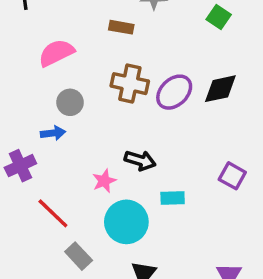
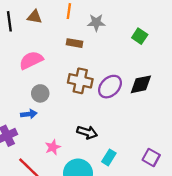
purple square: (232, 176) -> (151, 157), moved
pink star: (104, 181) -> (53, 147), moved
cyan rectangle: (173, 198) -> (109, 157), turned -56

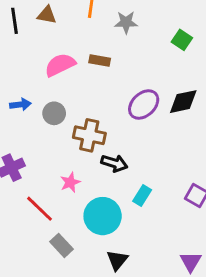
brown rectangle: (75, 43) -> (100, 60), moved
pink semicircle: (31, 60) -> (60, 65), moved
brown cross: (80, 81) -> (89, 135), moved
blue arrow: (29, 114) -> (20, 105), moved

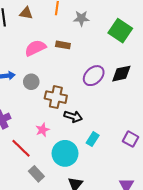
green square: (182, 40) -> (120, 31), size x1.6

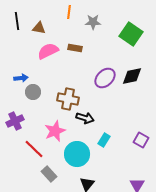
brown triangle: (26, 13) -> (39, 28), moved
gray circle: (31, 82) -> (33, 92), moved
pink star: (42, 130) -> (55, 131), size x1.5

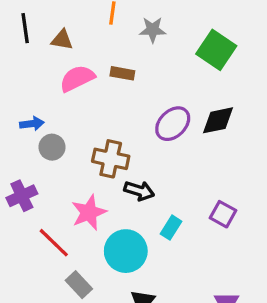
purple square: (141, 140) -> (223, 214), moved

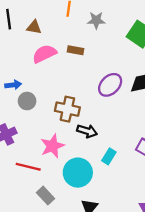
red line: (54, 243) -> (28, 167), turned -30

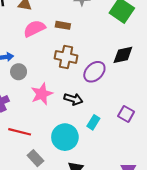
purple ellipse: (110, 85) -> (94, 72), moved
brown cross: (67, 109) -> (66, 57), moved
pink star: (52, 146) -> (42, 94), moved

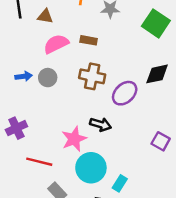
gray circle: (19, 72) -> (48, 78), moved
pink star: (42, 94) -> (74, 139), moved
cyan rectangle: (93, 122) -> (120, 183), moved

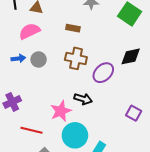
pink semicircle: (56, 44) -> (29, 31), moved

